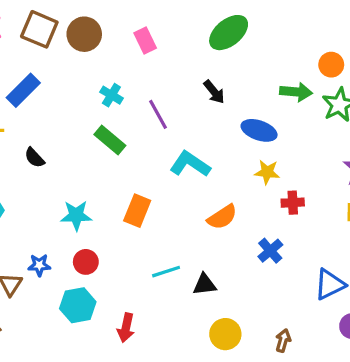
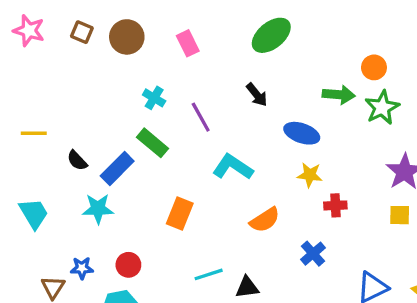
brown square: (39, 29) -> (82, 32), size x0.6
blue rectangle: (23, 90) -> (117, 169), moved
cyan star: (76, 215) -> (98, 209), moved

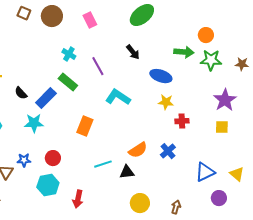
green star: (382, 108) -> (211, 60), turned 30
orange semicircle: (265, 220) -> (138, 150), moved

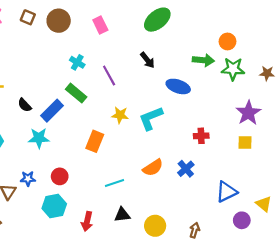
cyan L-shape: (118, 97) -> (151, 118), moved, turned -55
yellow star: (166, 102) -> (120, 115), moved
black triangle: (127, 172) -> (122, 215), moved
yellow triangle: (237, 174) -> (264, 204), moved

